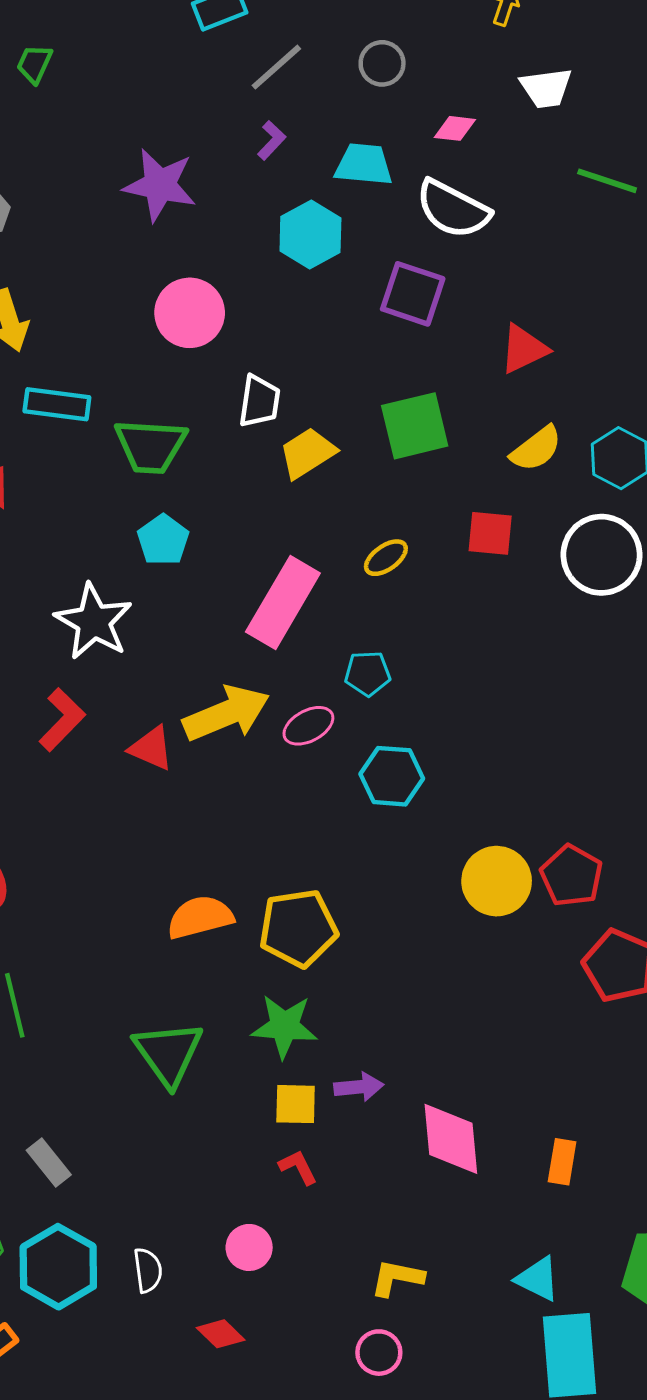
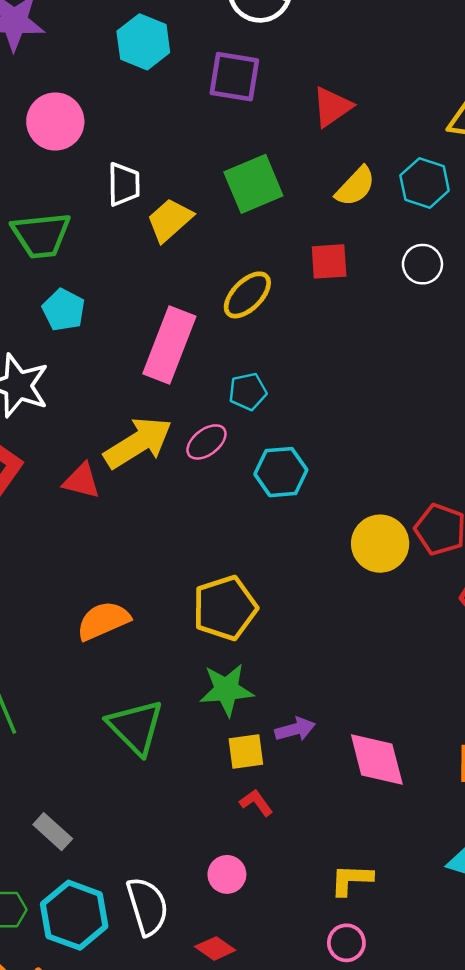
white circle: (602, 555) -> (422, 264), size x0.6
yellow ellipse: (386, 558) -> (247, 295), size x1.4
orange semicircle: (200, 917) -> (103, 621), moved
white semicircle: (148, 1270) -> (147, 906), size x1.6

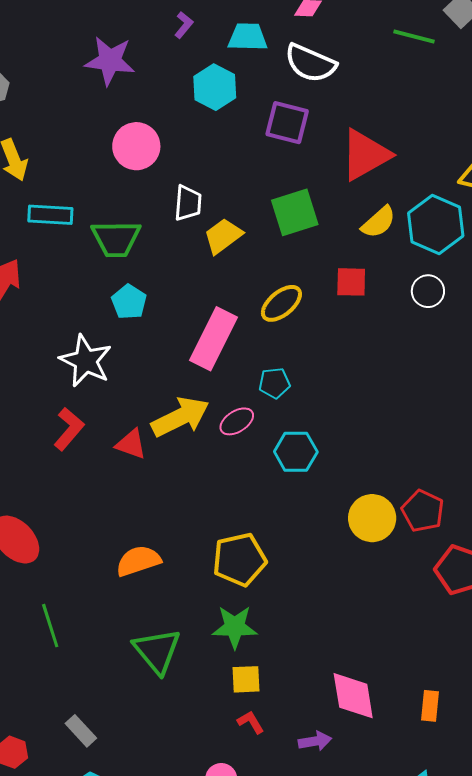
red triangle: (332, 107) -> (365, 155), size x1.5
cyan hexagon: (425, 183) -> (436, 225), size x1.4
purple arrow: (295, 729) -> (315, 741), moved

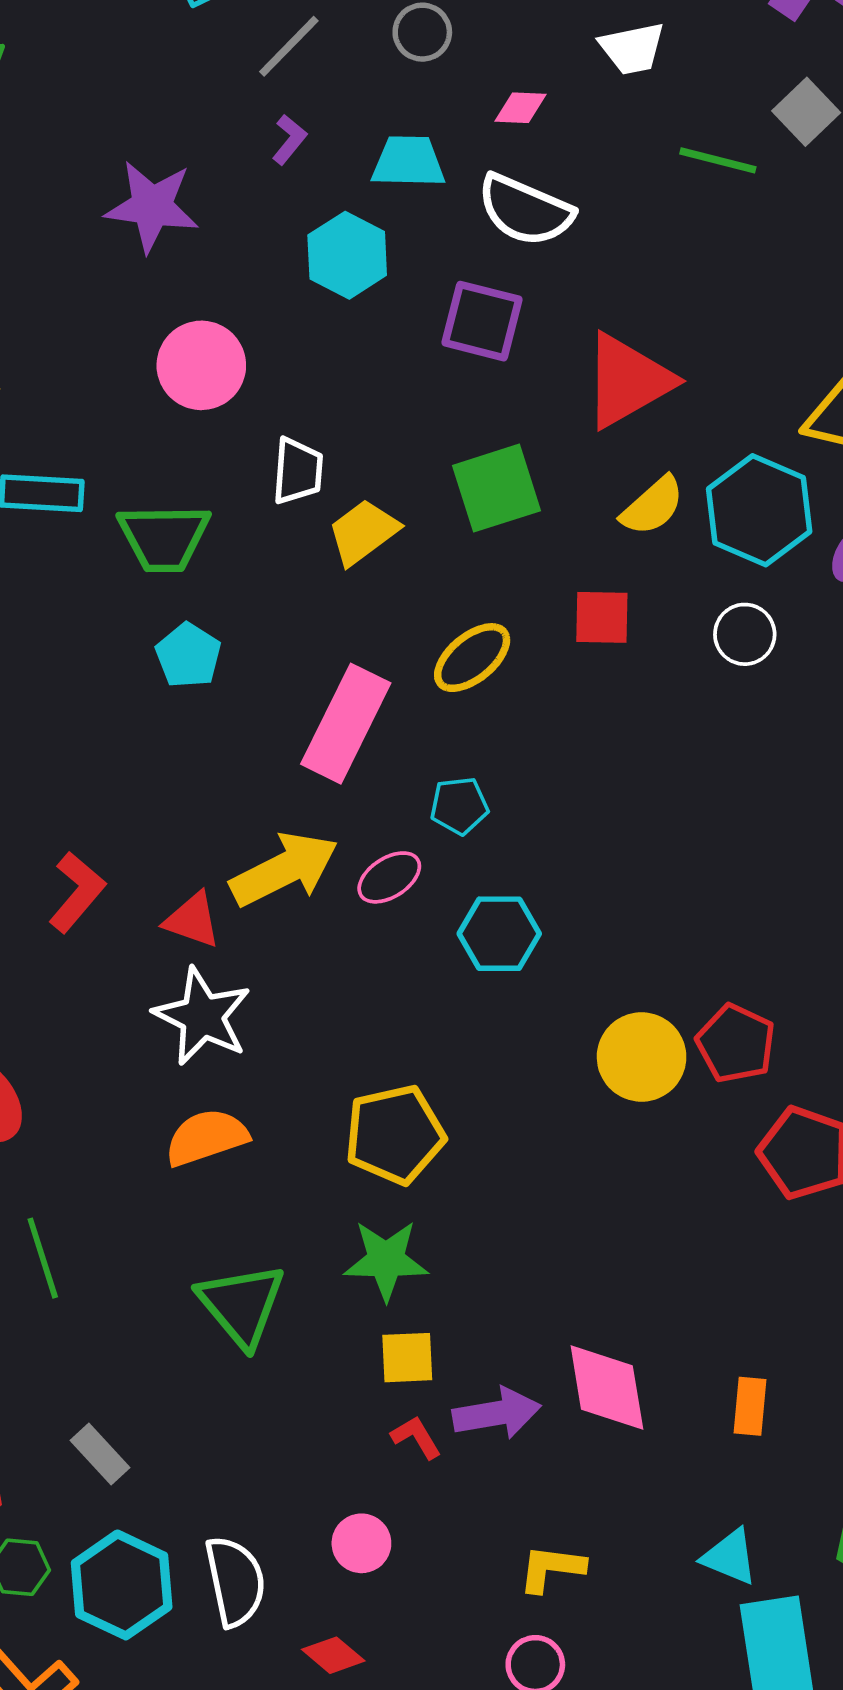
white star: (86, 361) -> (202, 1016), moved
purple arrow: (315, 741) -> (497, 1413), moved, size x1.4

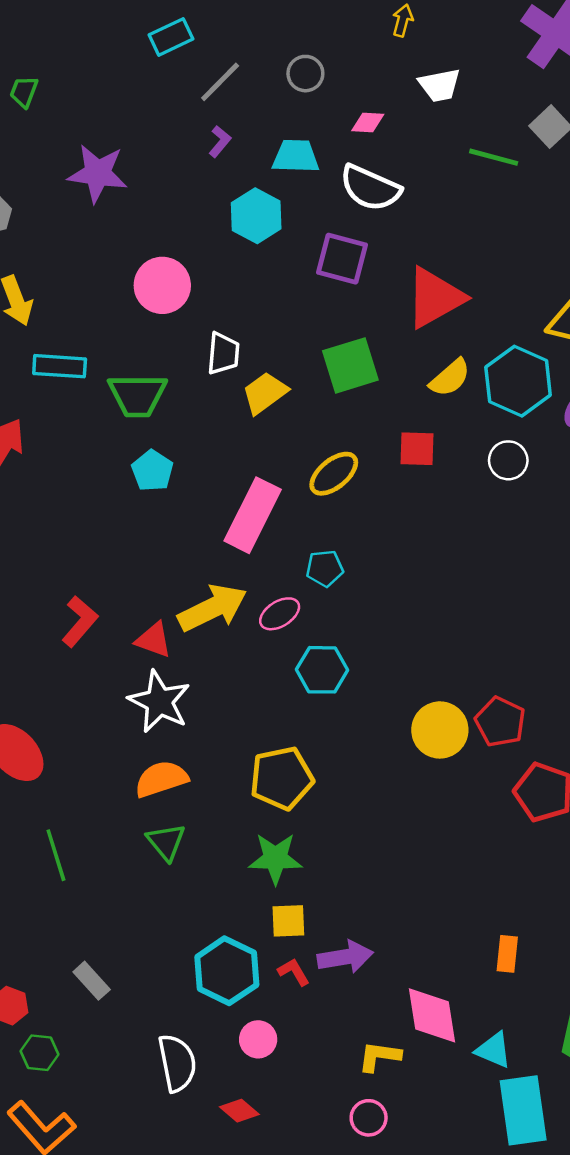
purple star: (152, 206) -> (98, 173), moved
cyan hexagon: (499, 934) -> (322, 670), moved
green triangle: (242, 1305) -> (166, 842), moved, size x0.7
pink diamond: (607, 1388) -> (432, 1015), moved
cyan hexagon: (122, 1585) -> (227, 971), moved

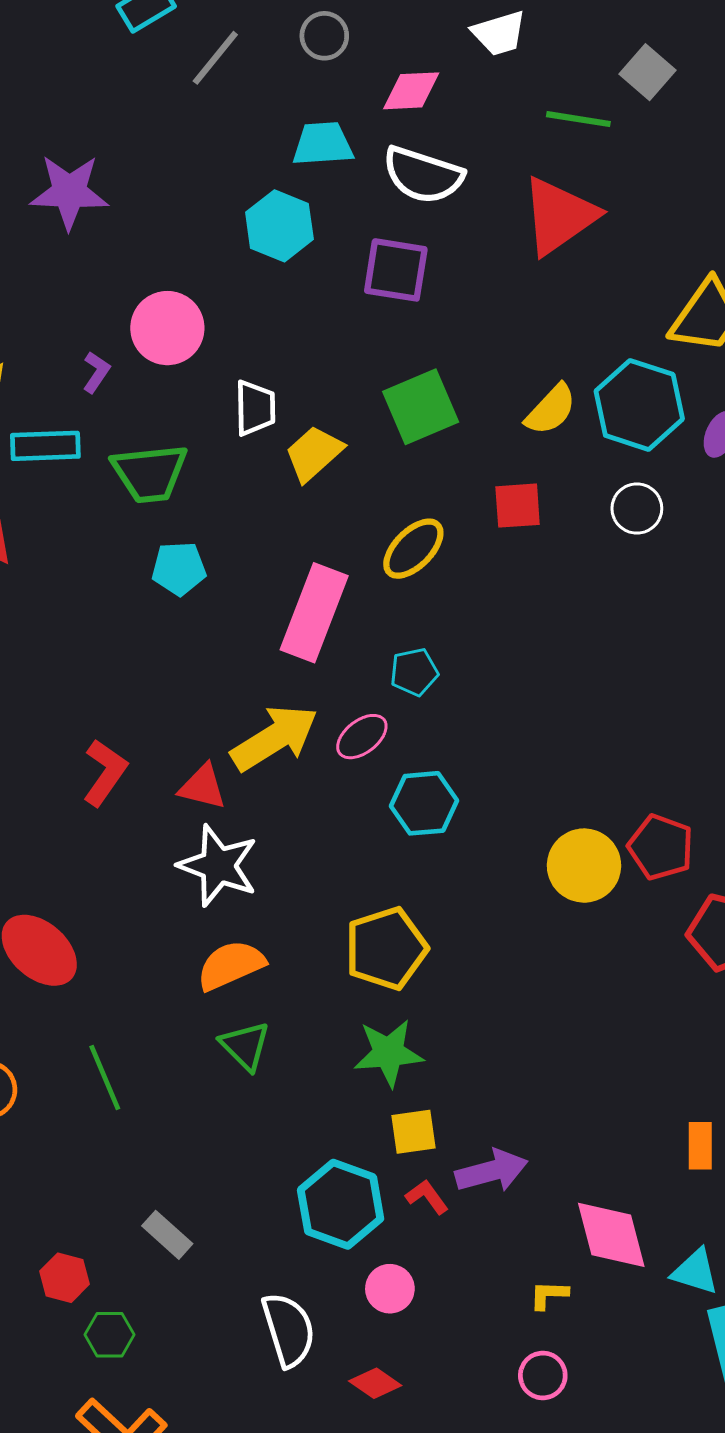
pink diamond: (368, 122) -> (411, 91), size x1.4
purple L-shape: (220, 141) -> (96, 372), moved
red triangle: (435, 298) -> (559, 216), moved
cyan pentagon: (152, 471) -> (179, 569), turned -30
yellow L-shape: (379, 1056) -> (549, 1295), size x0.7

